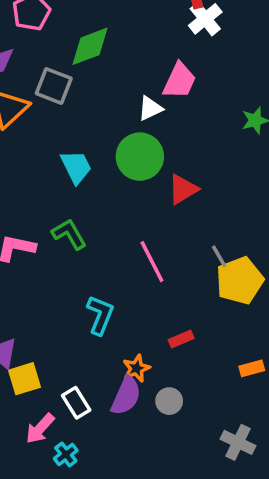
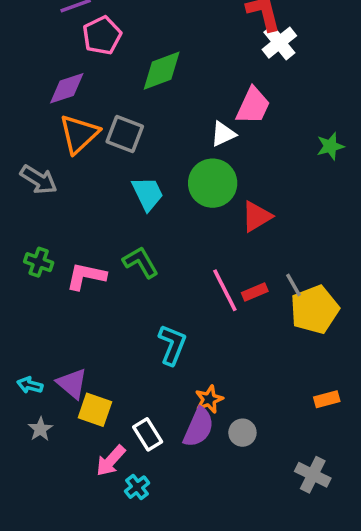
gray square: (54, 86) -> (125, 134), moved
red rectangle: (181, 339) -> (255, 292), moved
yellow square: (24, 379) -> (95, 410), turned 36

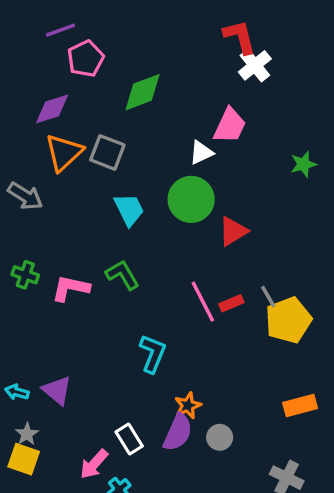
orange rectangle: (327, 399) -> (300, 405), size x1.4
yellow square: (95, 410) -> (24, 459), moved

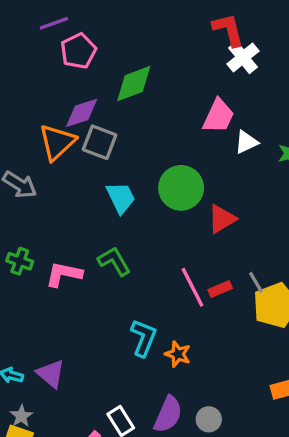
purple diamond: (52, 109) -> (82, 113), moved
white triangle: (201, 152) -> (246, 142), moved
orange star: (188, 405) -> (178, 354), moved, turned -30

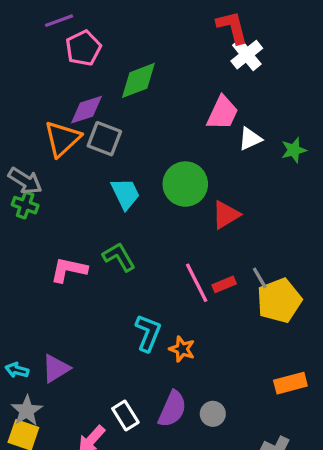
green cross: (20, 261) -> (25, 205), moved
purple triangle: (51, 374) -> (56, 369), turned 48
gray star: (21, 416) -> (27, 411), size x1.4

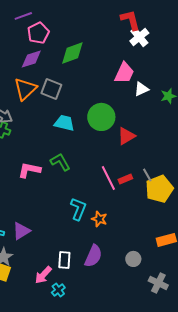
purple diamond: (87, 110) -> (31, 59), moved
cyan trapezoid: (125, 194) -> (64, 123), turned -50
gray circle: (213, 414) -> (133, 259), moved
white rectangle: (125, 415) -> (64, 260), turned 36

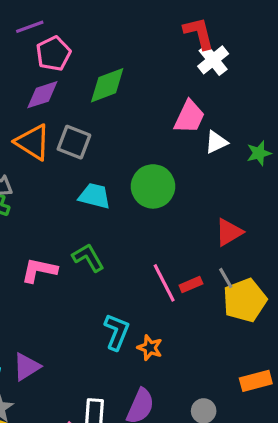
orange triangle: (25, 89) -> (33, 142), turned -45
red triangle: (126, 136) -> (229, 232), moved

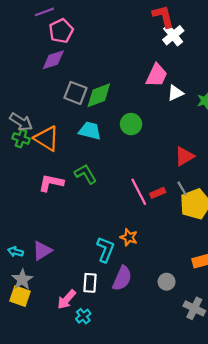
green diamond: (107, 85) -> (99, 95), moved
orange triangle: (33, 142) -> (47, 138), moved
green circle: (153, 186) -> (131, 124), size x0.7
cyan L-shape: (117, 332) -> (105, 250), moved

